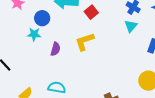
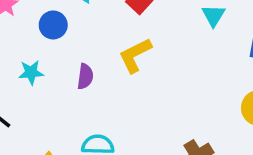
cyan star: (34, 34) -> (31, 72), moved

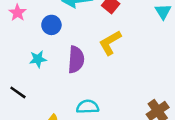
purple semicircle: (85, 76) -> (76, 60), size x1.5

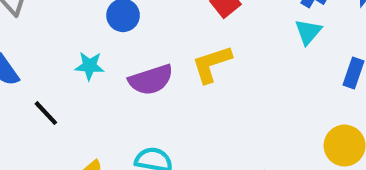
purple semicircle: (76, 60) -> (151, 80), turned 56

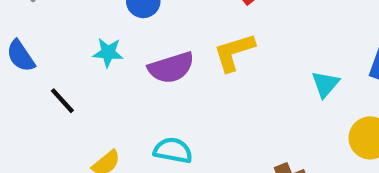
cyan triangle: (308, 32) -> (325, 84), moved

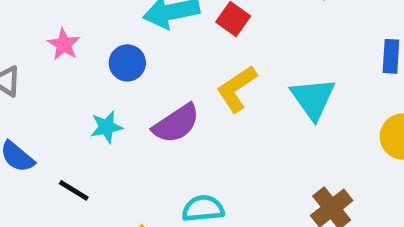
cyan triangle: (325, 84) -> (313, 98), moved, size x1.5

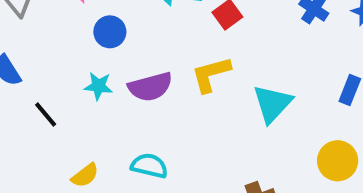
blue circle: (127, 63) -> (110, 32), moved
cyan star: (106, 127) -> (98, 86), moved

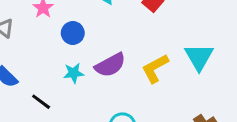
yellow L-shape: (211, 74) -> (155, 68), moved

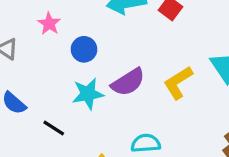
cyan star: (74, 73) -> (88, 94), size x1.4

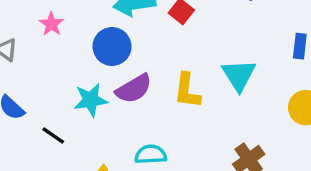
blue circle: (84, 49) -> (112, 47), moved, size x1.4
yellow L-shape: (178, 83) -> (187, 91), turned -52

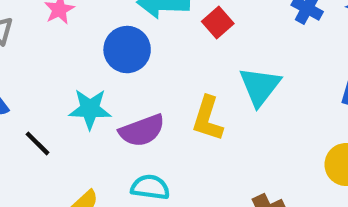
cyan triangle: (239, 75) -> (260, 86), moved
purple semicircle: (134, 89) -> (142, 130), moved

